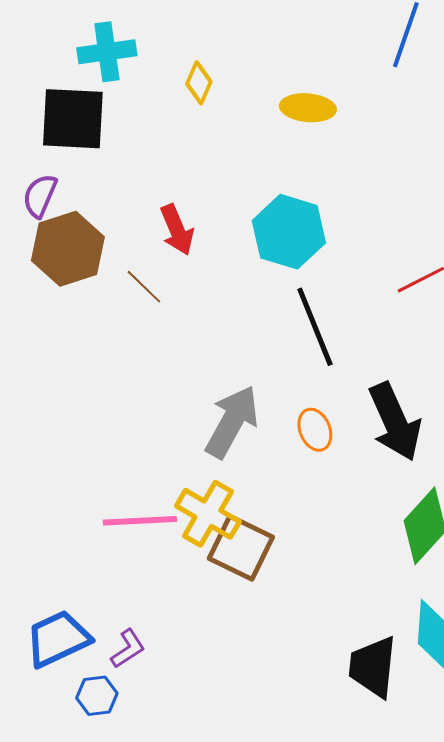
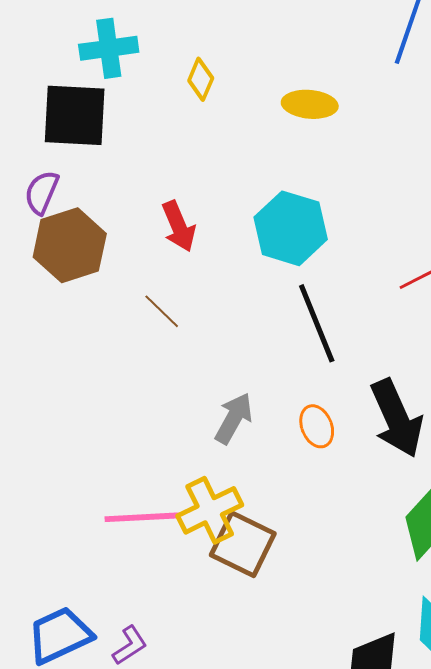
brown line: (144, 287) -> (162, 311), moved
gray arrow: (232, 422) -> (234, 418), size x0.7
yellow cross: (208, 514) -> (210, 510), turned 34

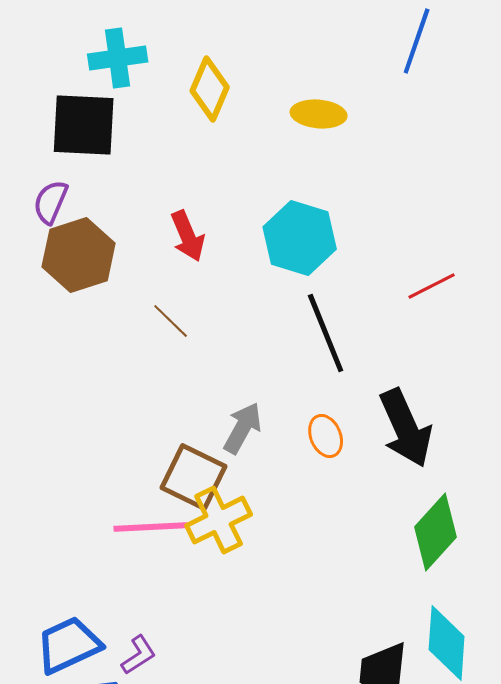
yellow diamond: (201, 79) -> (210, 89), size x1.5
brown square: (243, 544) -> (194, 477), moved

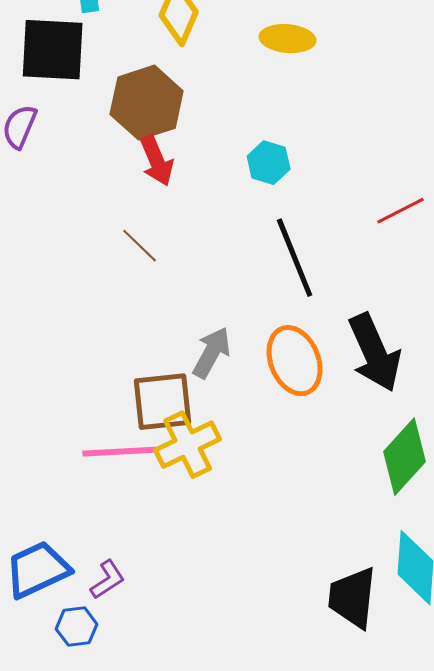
cyan hexagon: (300, 238) -> (269, 163), size x0.6
brown hexagon: (79, 255) -> (147, 103), moved
orange ellipse: (326, 436) -> (295, 361), size x1.6
brown square: (194, 477) -> (163, 402), turned -32

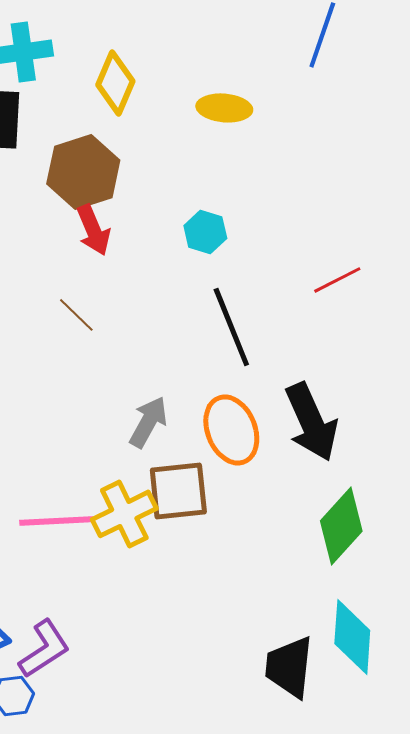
brown square: (163, 402) -> (178, 491), moved
purple L-shape: (108, 580) -> (44, 649), size x1.5

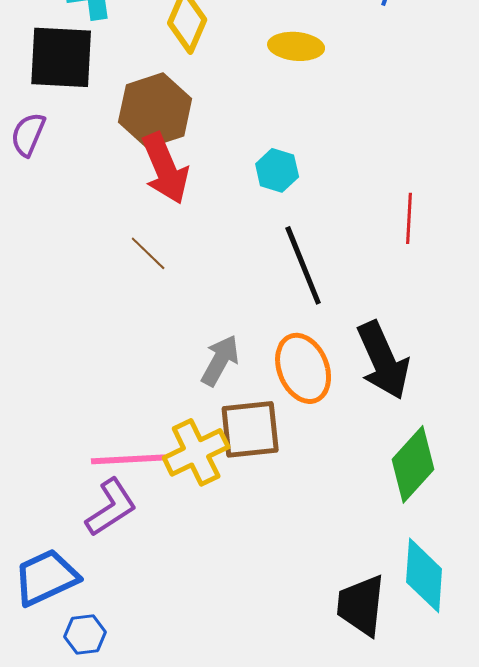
red arrow: (93, 230) -> (165, 168), size x1.4
red line: (337, 280) -> (409, 218), turned -60
purple L-shape: (44, 649) -> (111, 507), moved

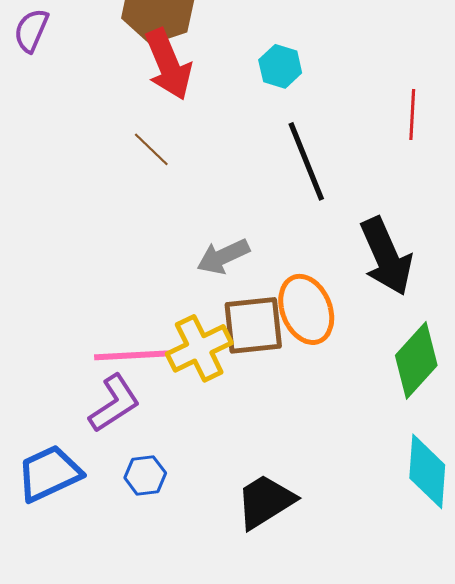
gray arrow: (220, 360) -> (223, 256), turned -144
orange ellipse: (303, 368) -> (306, 309), moved
black trapezoid: (361, 605) -> (265, 501), moved, turned 52
blue hexagon: (85, 634) -> (145, 475), moved

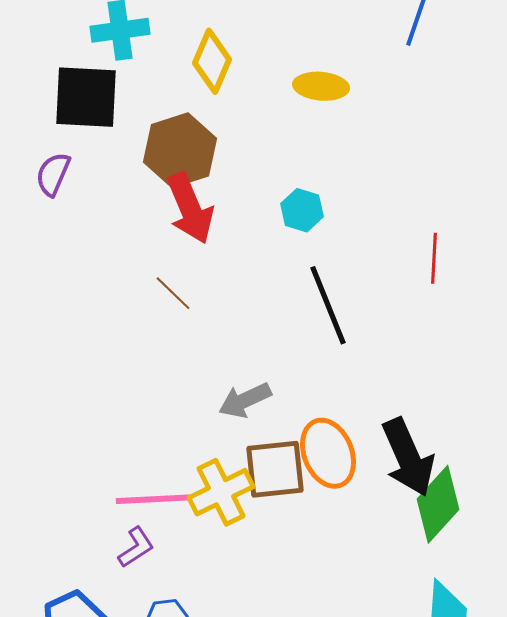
black arrow: (386, 256) -> (408, 457), moved
purple L-shape: (114, 403) -> (136, 547), size x0.7

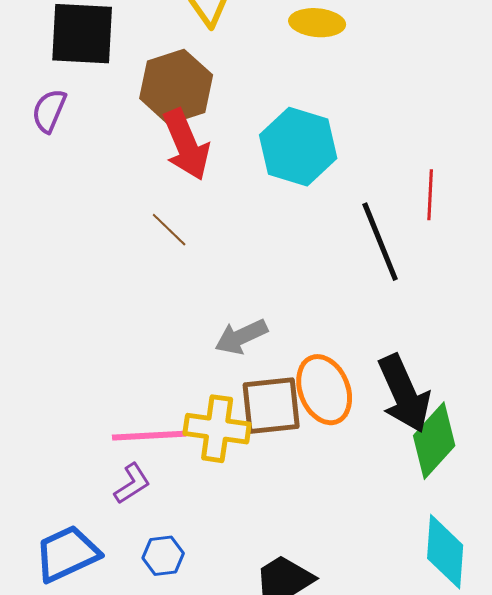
cyan hexagon: (302, 210) -> (298, 147), size x1.8
black line: (328, 305) -> (380, 242), moved
yellow cross: (221, 492) -> (217, 429), turned 34

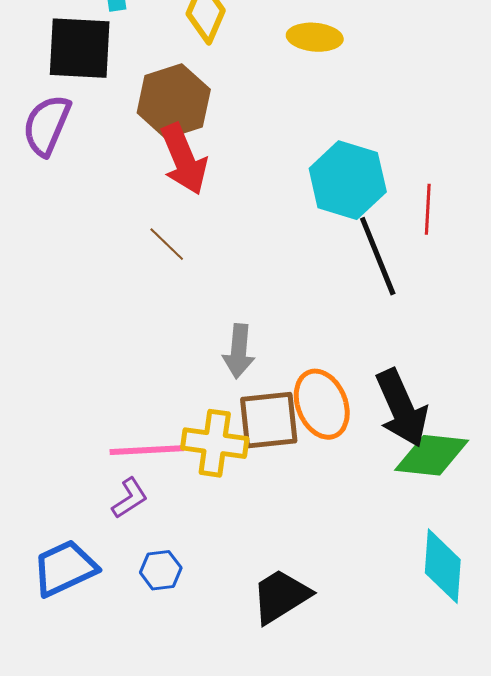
purple semicircle: (49, 111) -> (47, 125), size x1.4
cyan hexagon: (298, 147) -> (348, 180), moved
gray arrow: (241, 337) -> (239, 351), turned -60
green diamond: (434, 441) -> (432, 455), turned 54

